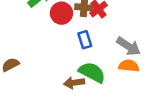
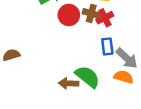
blue rectangle: (85, 40) -> (107, 46), moved

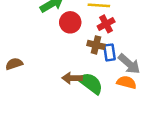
brown cross: (91, 13) -> (96, 45), moved
brown arrow: (69, 83) -> (72, 78), moved

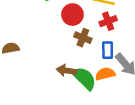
brown cross: (96, 45) -> (83, 38), moved
orange semicircle: (127, 82) -> (105, 74), moved, turned -36

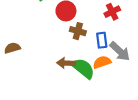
red cross: (108, 21) -> (112, 12), moved

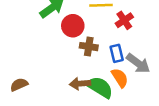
brown semicircle: (12, 48) -> (19, 85), moved
orange semicircle: (102, 62) -> (120, 78), turned 84

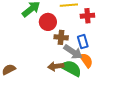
red cross: (124, 20) -> (87, 16), turned 32
gray arrow: (138, 63) -> (73, 52), moved

